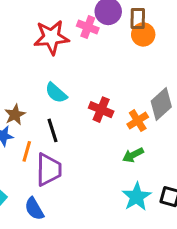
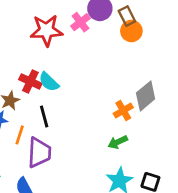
brown rectangle: (138, 18) -> (127, 16), turned -30
pink cross: (88, 27) -> (80, 22), turned 30
red cross: (101, 110) -> (30, 81), moved

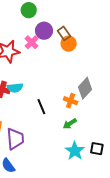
cyan semicircle: (49, 82) -> (15, 88), turned -42
orange cross: (123, 110) -> (71, 101), turned -32
black line: (44, 116) -> (41, 107), moved

